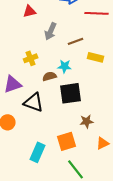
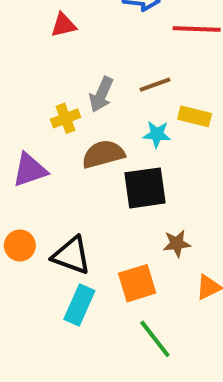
gray arrow: (51, 31) -> (101, 95), moved
cyan star: (65, 66) -> (157, 134), moved
brown semicircle: (50, 76) -> (103, 154), size x1.5
black triangle: (34, 102) -> (71, 255), moved

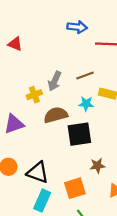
red triangle: (64, 25) -> (15, 44), moved, turned 35

